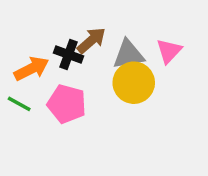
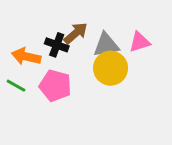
pink triangle: (169, 51) -> (140, 42), turned 30
orange arrow: (31, 69) -> (26, 57), turned -140

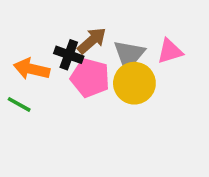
gray triangle: (106, 45) -> (129, 55), turned -40
pink pentagon: (55, 86) -> (90, 78), moved

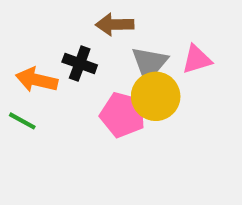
brown arrow: (92, 41) -> (115, 24), moved, turned -140
pink pentagon: (90, 78) -> (123, 115), moved

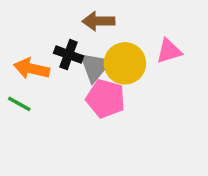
gray triangle: (149, 63) -> (95, 67), moved
yellow circle: (156, 96) -> (125, 63), moved

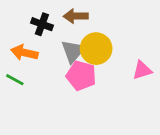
pink triangle: (169, 51) -> (142, 70), moved
black cross: (69, 55) -> (42, 24), moved

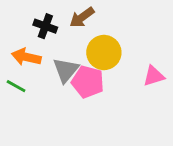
brown arrow: (76, 16) -> (82, 17), turned -35
gray triangle: (73, 51) -> (66, 70), moved

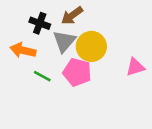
gray triangle: (66, 70) -> (64, 41), moved
green line: (16, 86) -> (42, 76), moved

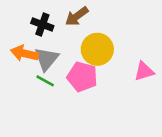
gray triangle: (64, 41) -> (46, 59), moved

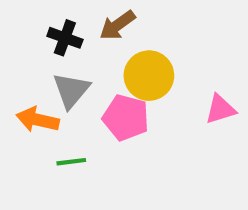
orange arrow: (24, 53) -> (38, 120), moved
green line: (45, 81) -> (71, 162), moved, turned -36

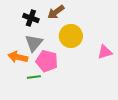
pink pentagon: (126, 118) -> (47, 61), moved

